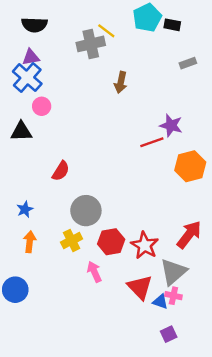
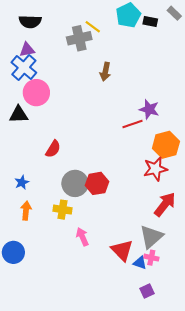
gray rectangle: (188, 63) -> (174, 13), moved, turned 64
pink circle: (42, 106) -> (36, 93), size x1.6
yellow cross: (72, 241) -> (62, 210), turned 36
red hexagon: (111, 242) -> (97, 183), moved
red star: (145, 245) -> (155, 169), moved, turned 30

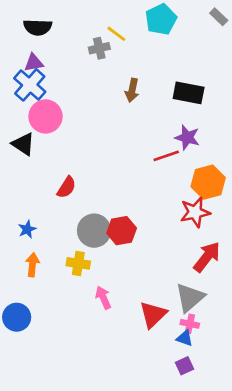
black rectangle: (150, 22) -> (189, 93), moved, size x1.6
gray cross: (79, 38) -> (99, 48), size x0.7
black triangle: (19, 115) -> (23, 144), turned 36
red triangle: (122, 250) -> (153, 315), turned 30
blue triangle: (140, 263) -> (185, 338), moved

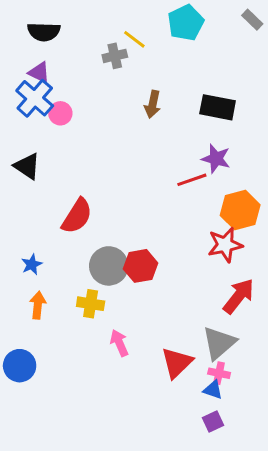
purple triangle: (34, 63) -> (39, 73), turned 36
pink circle: (46, 116) -> (60, 113), moved, size x0.6
red semicircle: (66, 187) -> (77, 216), size x1.4

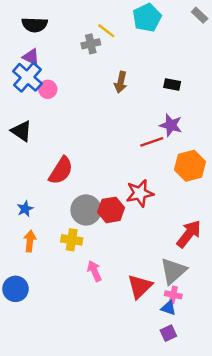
black rectangle: (218, 107) -> (172, 84), size x0.6
red star: (225, 245) -> (140, 193), moved

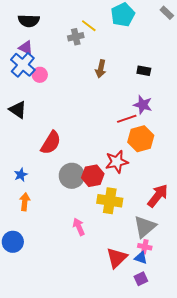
orange hexagon: (190, 166) -> (141, 139), moved
yellow cross: (72, 240) -> (110, 201), moved, size x1.4
red triangle: (140, 286) -> (117, 258), moved

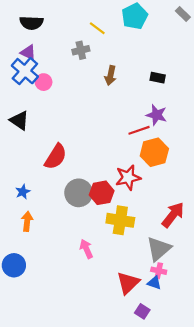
gray cross: (76, 37) -> (81, 50), moved
purple square: (141, 279) -> (142, 311), moved, turned -32

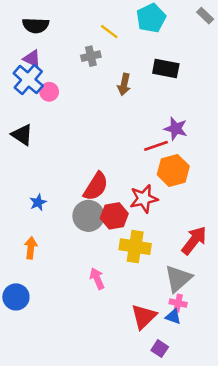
black rectangle: (158, 78) -> (166, 68), moved, size x1.5
red semicircle: (56, 157) -> (96, 186), moved
blue star: (23, 192) -> (38, 202), moved

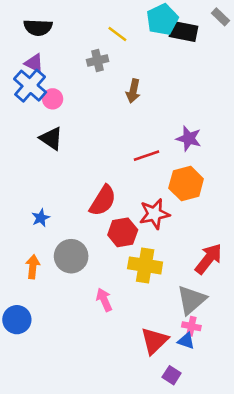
black rectangle: (166, 68) -> (183, 31), moved
black triangle: (22, 135) -> (51, 139), moved
red line: (156, 146) -> (146, 156), moved
gray circle: (88, 216) -> (71, 256), moved

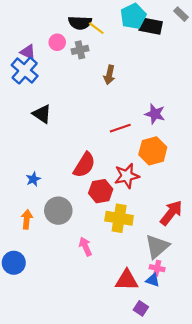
black semicircle: (38, 27) -> (80, 23), moved
pink circle: (53, 99) -> (57, 42), moved
red triangle: (154, 341) -> (127, 280), turned 45

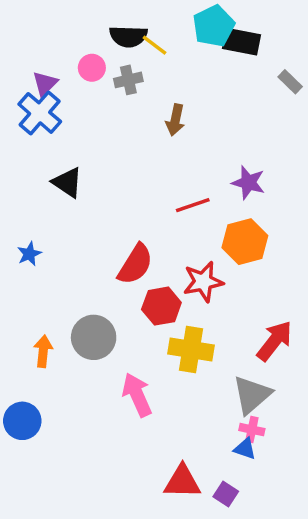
gray rectangle: (181, 14) -> (290, 82), moved
purple triangle: (28, 52) -> (45, 83), turned 49
blue star: (33, 179) -> (29, 254), moved
pink arrow: (85, 246) -> (137, 395), size x1.4
red triangle: (127, 280) -> (182, 482), moved

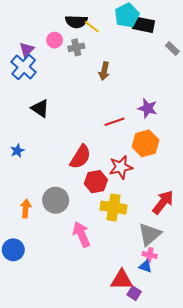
red triangle: (182, 482) -> (122, 280), moved

